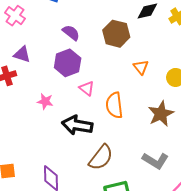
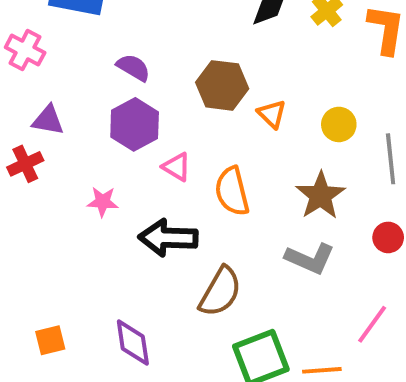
brown hexagon: (116, 34) -> (222, 85), moved
gray L-shape: (155, 161) -> (310, 259), moved

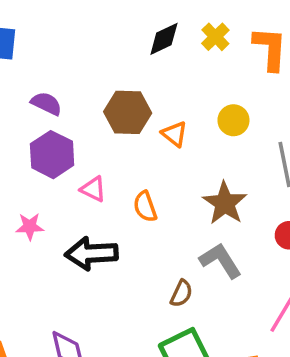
yellow circle: (339, 124) -> (233, 120), moved
orange semicircle: (232, 191) -> (145, 207), size x0.7
gray L-shape: (310, 259) -> (220, 261), turned -141
brown semicircle: (220, 292) -> (181, 293), moved, size x0.6

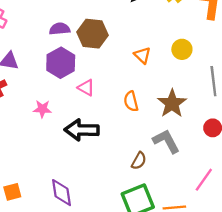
purple semicircle: (46, 104) -> (60, 29), turned -36
brown hexagon: (128, 112) -> (92, 34), moved
orange semicircle: (145, 207) -> (131, 101), moved

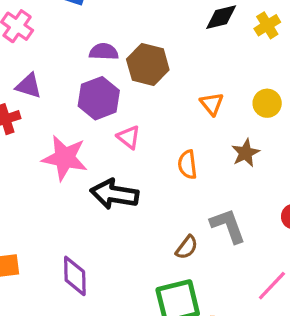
brown star: (172, 103) -> (246, 153), moved, size x0.7
pink star: (42, 109) -> (65, 158), size x1.8

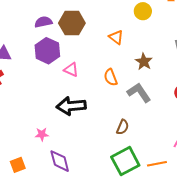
yellow circle: (267, 103) -> (143, 11), moved
pink star: (65, 158) -> (42, 134), moved, size x0.5
gray L-shape: (228, 226) -> (139, 93), moved

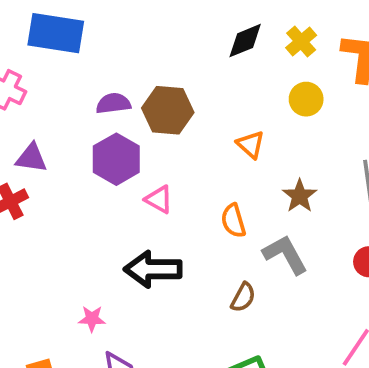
brown semicircle: (123, 127) -> (243, 297), moved

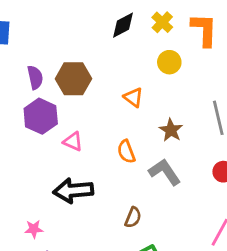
purple semicircle: (113, 103) -> (35, 77), turned 90
brown semicircle: (243, 297) -> (133, 217), moved

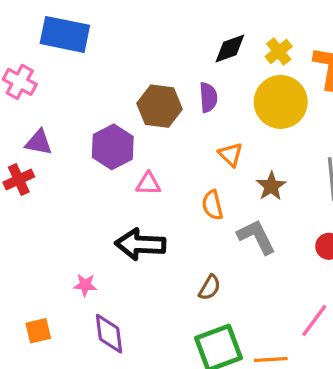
yellow circle: (169, 62) -> (281, 102), size x1.8
purple semicircle: (35, 77) -> (208, 97), moved
orange triangle: (133, 97) -> (231, 154), moved
pink triangle: (73, 142) -> (148, 184), turned -30

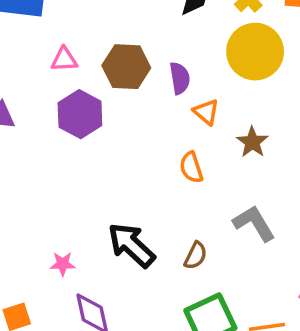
purple semicircle: (208, 97) -> (180, 78), moved
pink triangle: (148, 184) -> (64, 60), moved
gray L-shape: (256, 237) -> (254, 223), moved
black arrow: (140, 244) -> (131, 245), moved, turned 45

